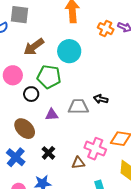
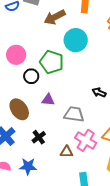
brown arrow: (34, 47) -> (55, 17), moved
gray trapezoid: (78, 107) -> (74, 114), moved

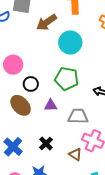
green pentagon: (52, 62) -> (67, 79), moved
brown ellipse: (19, 109) -> (21, 105), moved
brown triangle: (67, 152) -> (75, 154), turned 40

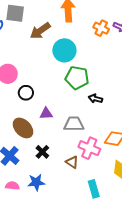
green pentagon: (67, 79) -> (77, 78), moved
brown ellipse: (21, 105) -> (23, 128), moved

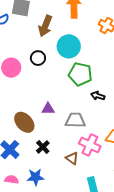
brown arrow: (40, 31) -> (45, 26), turned -35
black circle: (26, 93) -> (38, 58), moved

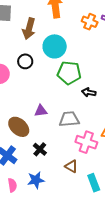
brown triangle: (72, 158) -> (71, 166), moved
pink semicircle: (12, 180) -> (12, 185), turned 80

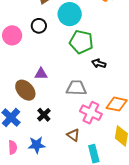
purple triangle: (41, 111) -> (41, 74), moved

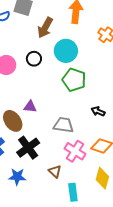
black arrow: (99, 63) -> (98, 111), moved
black cross: (44, 115) -> (28, 148), size x1.6

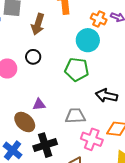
cyan circle: (66, 51) -> (88, 40), moved
black arrow: (98, 111) -> (106, 96), size x1.5
black cross: (28, 148) -> (45, 145), turned 30

